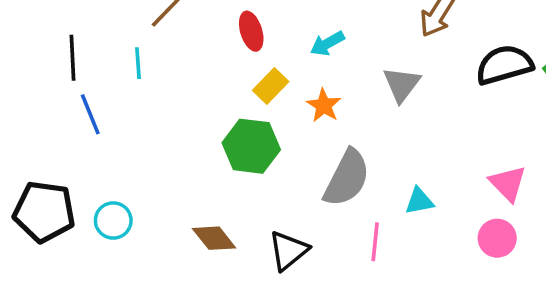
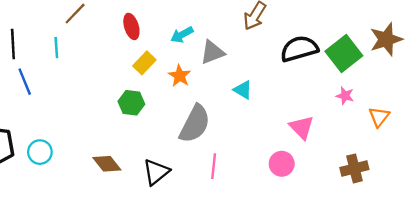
gray triangle: (402, 84) -> (212, 52), moved, turned 32
green hexagon: (251, 146) -> (131, 103), size x0.7
cyan triangle: (419, 201) -> (243, 90), moved, turned 42
pink circle: (497, 238) -> (282, 164), moved

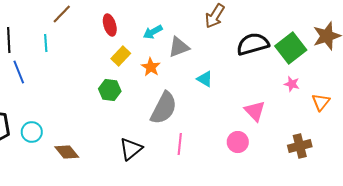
brown diamond: (107, 164) -> (67, 152), moved

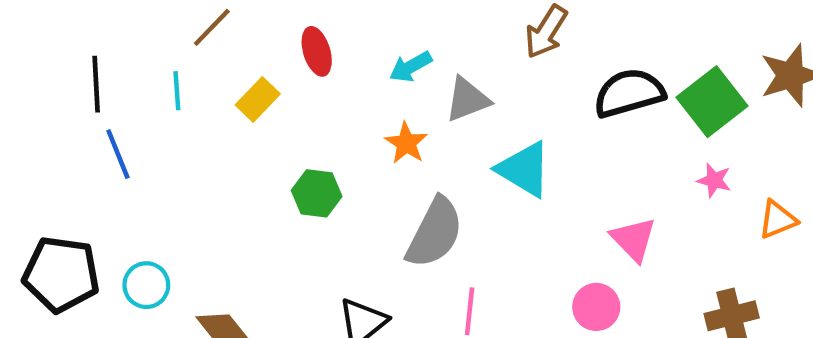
yellow rectangle: (121, 56) -> (258, 99), moved
cyan triangle: (205, 79) -> (524, 169), size x1.6
orange triangle: (321, 102) -> (778, 220), turned 30

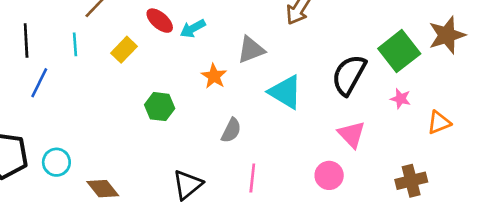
red ellipse: (317, 51) -> (160, 21), turned -32
cyan arrow: (411, 67) -> (193, 29), moved
black semicircle: (629, 93) -> (349, 75), moved, turned -45
blue line: (118, 154) -> (39, 83), turned 48
gray semicircle: (435, 233) -> (231, 130), size x0.6

